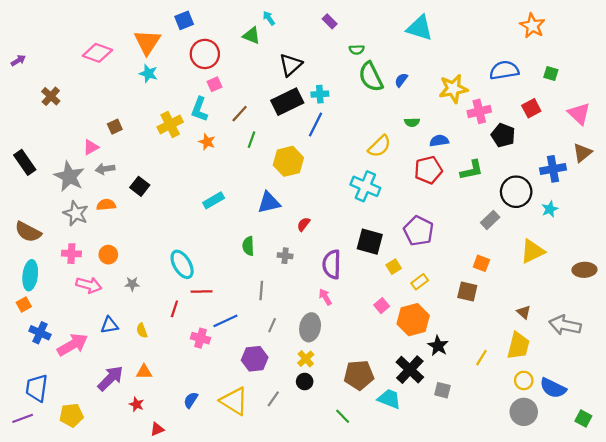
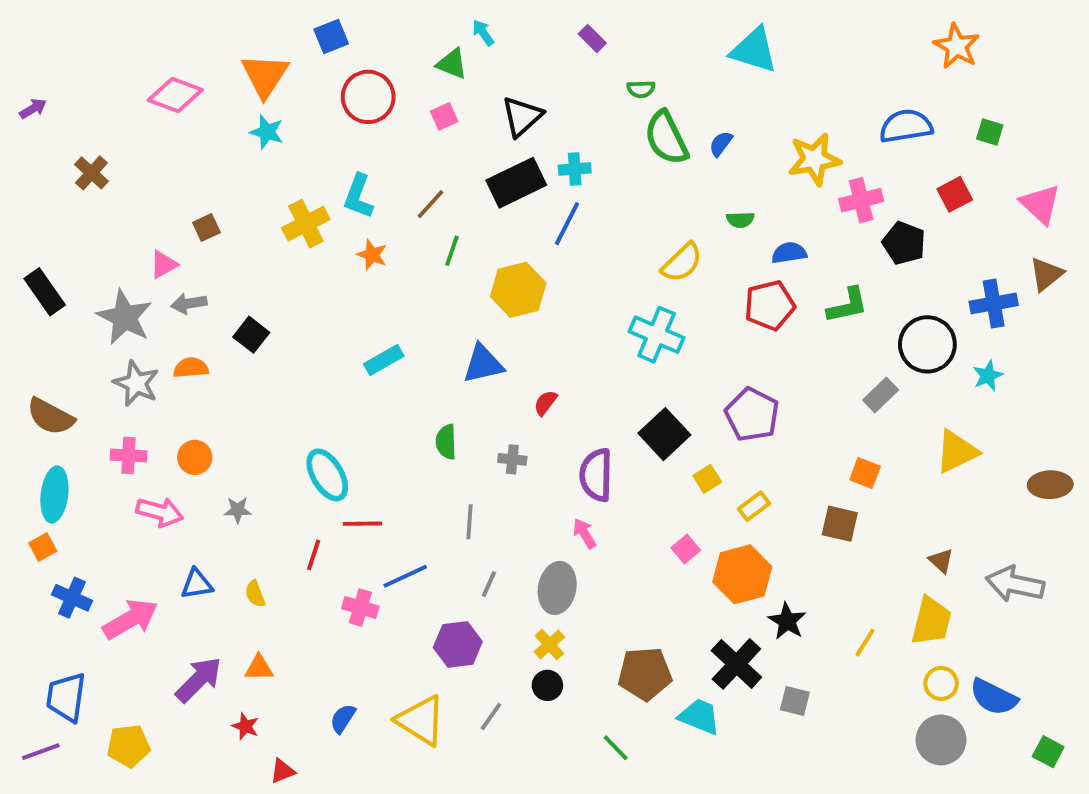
pink square: (215, 84) -> (444, 116), moved
black square: (370, 242) -> (664, 434), turned 32

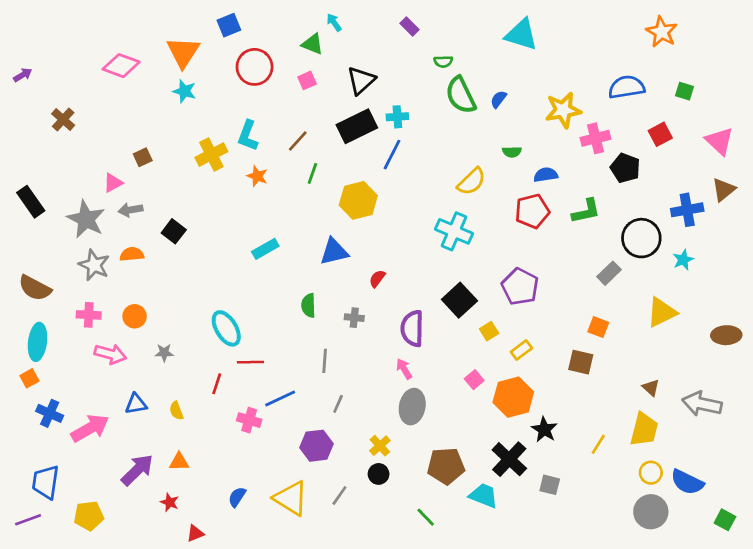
gray ellipse: (557, 588) -> (412, 407), moved

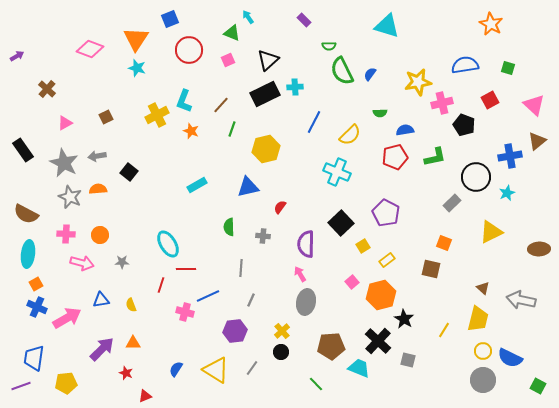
blue line: (392, 155) -> (314, 122), moved
pink triangle: (113, 183) -> (65, 123), moved
orange square: (29, 378) -> (36, 284), moved

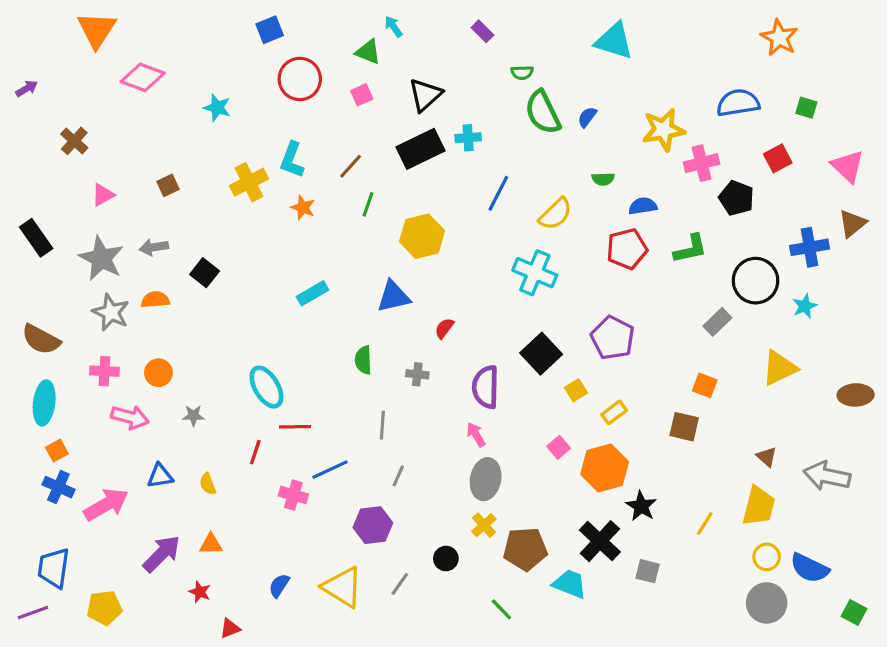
orange triangle: (136, 39) -> (97, 30), moved
yellow cross: (282, 331) -> (484, 525), moved

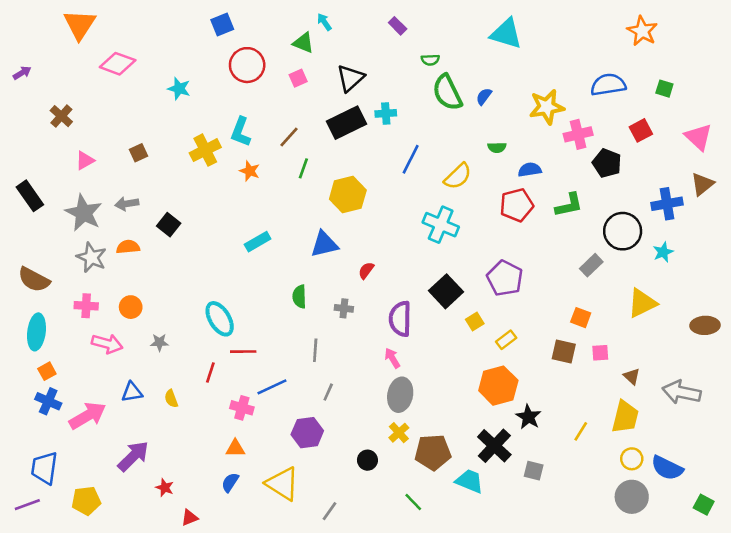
pink square: (559, 447) -> (600, 353), moved, turned 36
orange triangle: (211, 544) -> (235, 448), moved
gray line: (400, 584) -> (330, 511), moved

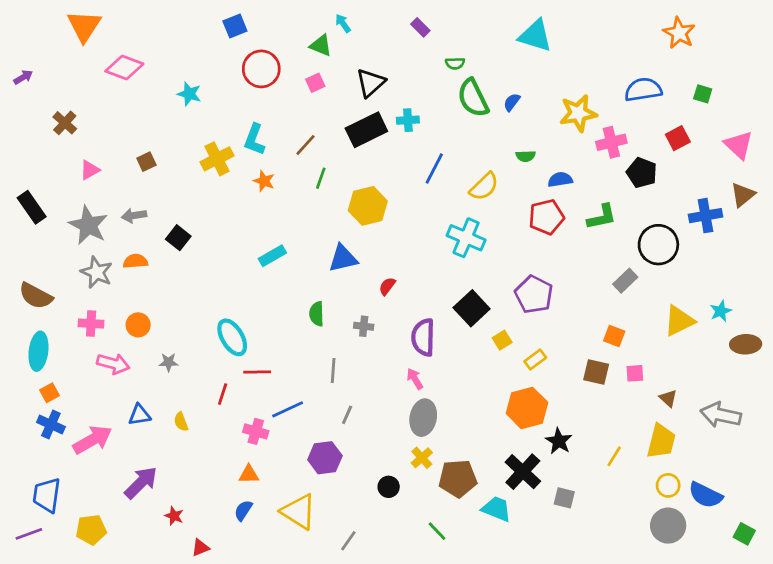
cyan star: (663, 252) -> (721, 311), moved

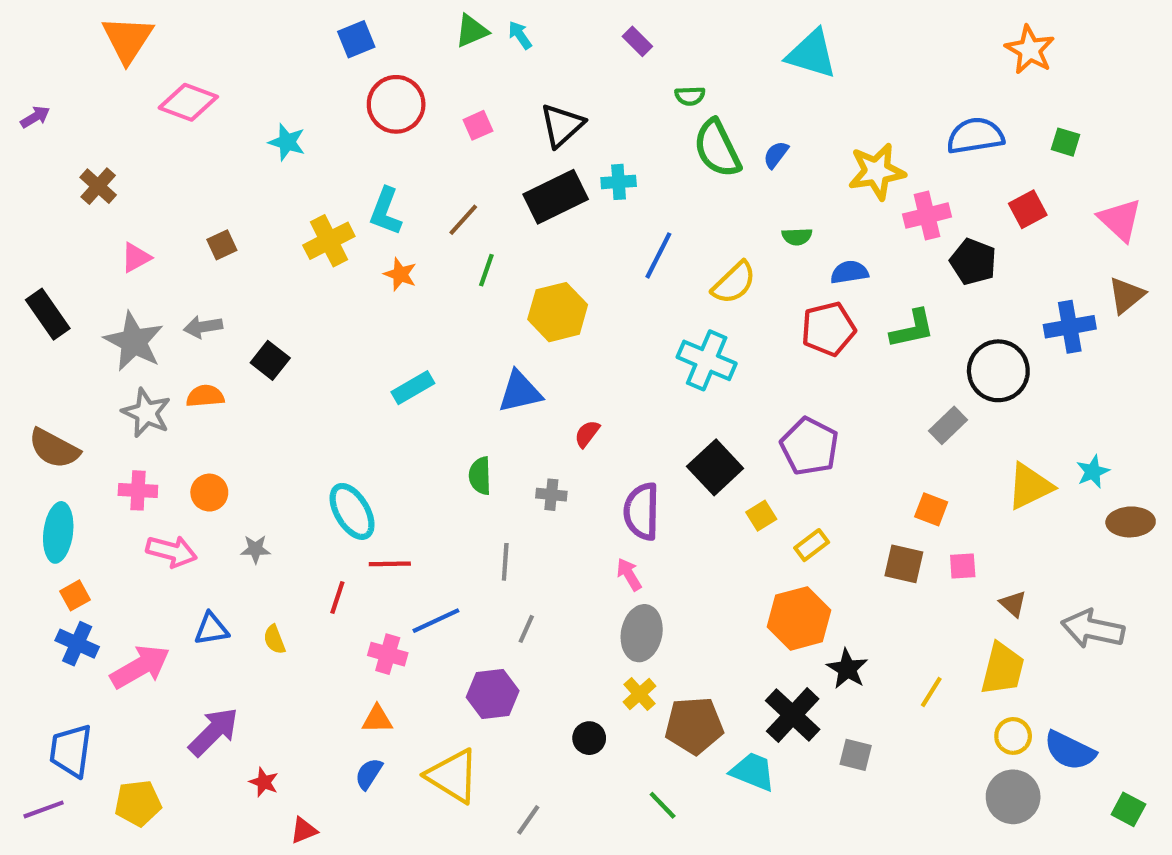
green triangle: (321, 45) -> (472, 31), moved, turned -45

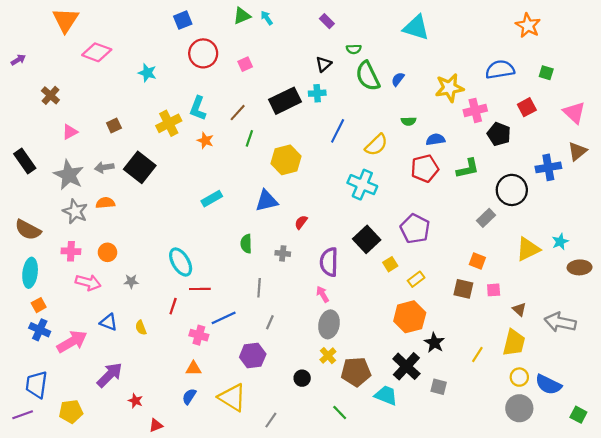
black triangle: (562, 125) -> (324, 64), moved, size x0.7
black square: (270, 360) -> (140, 167), moved, size x1.6
blue triangle: (211, 629) -> (109, 322), turned 30

